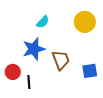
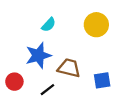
brown trapezoid: (61, 60) -> (69, 68), turned -55
black line: (29, 82) -> (47, 90), moved, turned 56

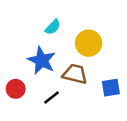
yellow circle: (96, 25) -> (89, 43), moved
blue star: (38, 55) -> (42, 60), turned -30

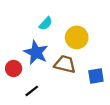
red circle: (16, 89) -> (14, 68), moved
black line: (51, 98) -> (32, 91), moved

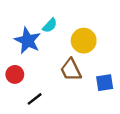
blue star: (36, 52) -> (28, 41), moved
brown trapezoid: (65, 64) -> (71, 70), turned -130

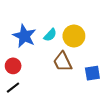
cyan semicircle: (50, 25) -> (50, 35), moved
black line: (35, 99) -> (13, 88), moved

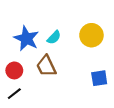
yellow circle: (74, 36) -> (91, 35), moved
brown trapezoid: (63, 62) -> (46, 66), moved

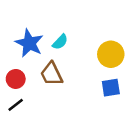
yellow circle: (91, 35) -> (111, 54), moved

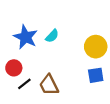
brown trapezoid: (51, 74) -> (49, 85), moved
black line: (16, 105) -> (24, 84), moved

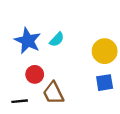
red circle: (14, 68) -> (35, 74), moved
black line: (24, 84) -> (20, 101), moved, turned 32

